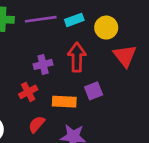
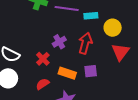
purple cross: (43, 64) -> (59, 42), turned -32
red cross: (28, 92) -> (43, 59), turned -32

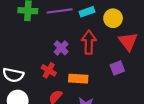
purple square: (91, 71) -> (117, 68), moved

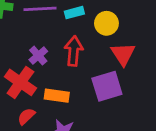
purple square: (117, 68) -> (107, 86), size x1.6
red cross: (49, 70) -> (20, 82), size x1.6

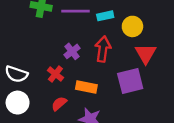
red cross: (20, 82) -> (55, 74), size x0.6

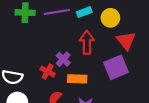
purple cross: (72, 51) -> (63, 59), moved

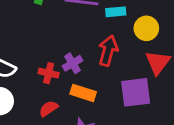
red cross: (48, 72) -> (49, 73), turned -32

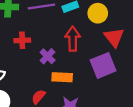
red cross: (49, 73) -> (22, 40), moved

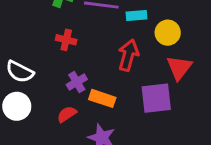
purple cross: (48, 56) -> (77, 82), moved

